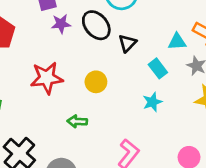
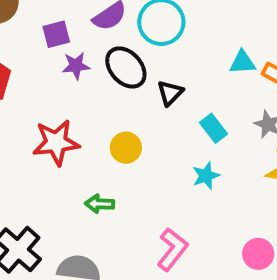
cyan triangle: (177, 42) -> (243, 62), moved

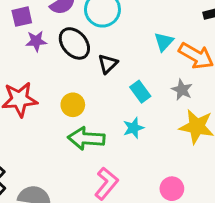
cyan triangle: (243, 62) -> (164, 42), turned -45
green arrow: (100, 204) -> (86, 138), moved, size x1.6

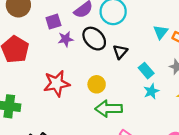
cyan star: (133, 128) -> (151, 91), moved

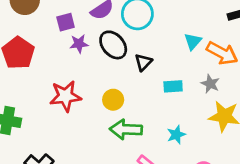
cyan rectangle: (146, 71) -> (173, 86), turned -56
cyan star: (151, 91) -> (176, 135), moved

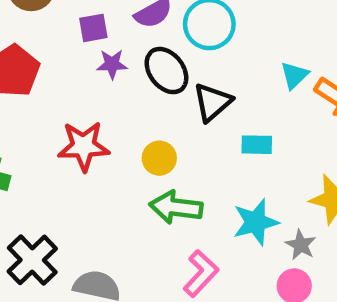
black triangle: (143, 62) -> (212, 102), size x1.4
gray star: (210, 84) -> (301, 245), moved
cyan star: (176, 135) -> (256, 222), size x1.5

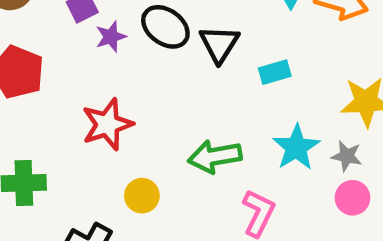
yellow circle: (159, 158) -> (142, 196), moved

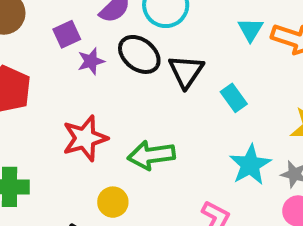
cyan rectangle: (275, 72) -> (234, 98), turned 68
green arrow: (215, 156) -> (151, 155), moved

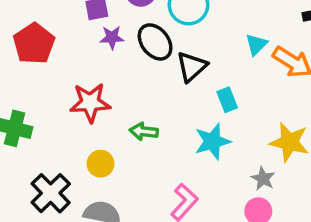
green arrow: (151, 155) -> (144, 131), size x0.7
cyan star: (250, 165) -> (212, 141), moved

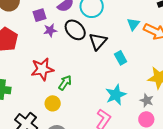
green arrow: (144, 131) -> (65, 83), moved, turned 126
cyan star: (212, 141) -> (116, 95), moved

